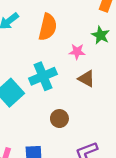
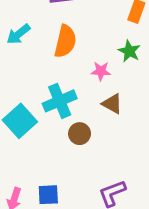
brown circle: (59, 119) -> (80, 134), moved

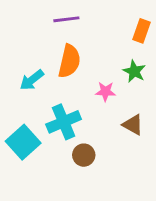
cyan arrow: (18, 34) -> (32, 80), moved
brown triangle: (112, 104) -> (133, 125), moved

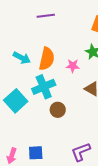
orange semicircle: (69, 61) -> (47, 59), moved
cyan arrow: (32, 80) -> (22, 58), turned -114

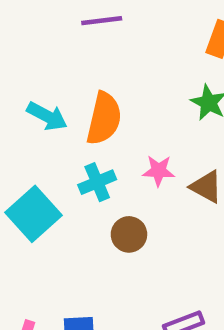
pink star: (73, 66) -> (159, 171), moved
cyan cross: (44, 87) -> (97, 182), size x0.7

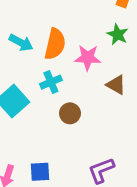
pink star: (159, 171) -> (88, 58), moved, size x1.4

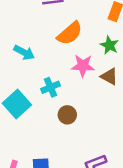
orange semicircle: (55, 44) -> (70, 33), moved, turned 36
brown triangle: (116, 85) -> (109, 76), moved

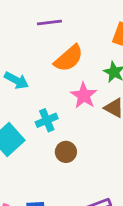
pink star: (83, 66) -> (84, 95), turned 30

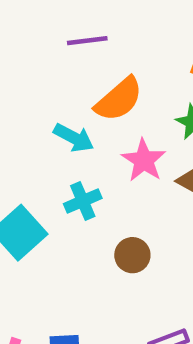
cyan arrow: (16, 80) -> (74, 138), moved
brown circle: (66, 152) -> (132, 255), moved

